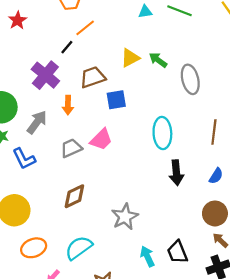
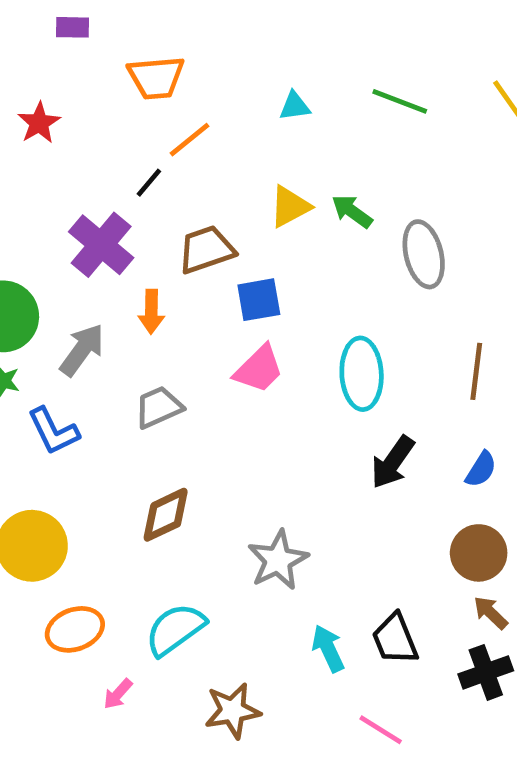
cyan triangle: (145, 12) -> (295, 106), moved
pink trapezoid: (101, 139) -> (259, 369), moved
black arrow: (176, 173) -> (393, 462), turned 40

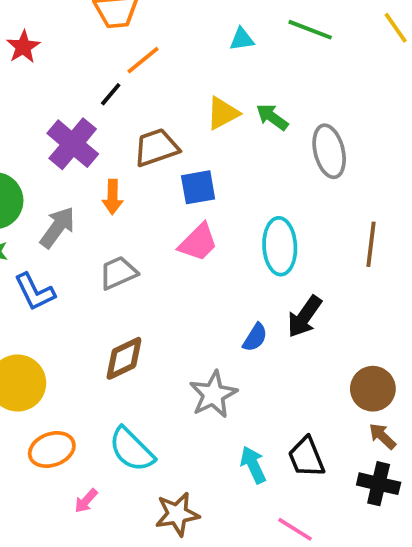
cyan triangle: (295, 106) -> (242, 39), moved
blue semicircle: (481, 469) -> (255, 337), moved
cyan semicircle: (175, 629) -> (132, 450), turned -99
black cross: (486, 672) -> (379, 484), turned 33

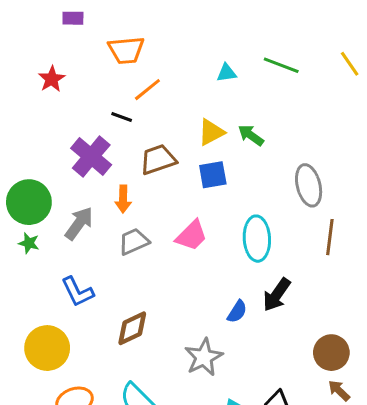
black line: (111, 94) -> (122, 117), turned 70
gray ellipse: (329, 151) -> (309, 185), moved
blue square: (198, 187) -> (213, 175), moved
gray trapezoid: (118, 273) -> (134, 242), moved
blue L-shape: (35, 292) -> (78, 292), moved

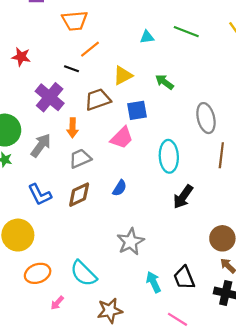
red star: (52, 79) -> (21, 57), moved, turned -30
yellow triangle: (211, 132) -> (123, 75), moved
pink trapezoid: (192, 236) -> (122, 138), moved
blue semicircle: (237, 312) -> (120, 188), moved
brown diamond: (132, 328) -> (79, 195), moved

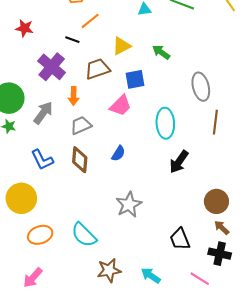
brown diamond: (79, 195) -> (80, 160), turned -60
cyan arrow: (153, 282) -> (151, 276), moved, turned -30
pink arrow: (57, 303) -> (33, 278), moved, size x1.5
pink line: (178, 319) -> (200, 279), moved

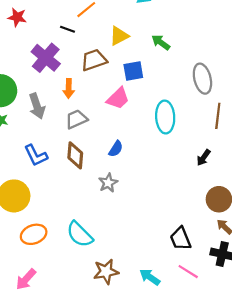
gray arrow: (43, 113) -> (37, 106), turned 125
black arrow: (179, 162) -> (204, 158), moved, size x0.7
gray star: (129, 205) -> (108, 183), moved, size x0.7
pink line: (200, 279) -> (188, 272), moved

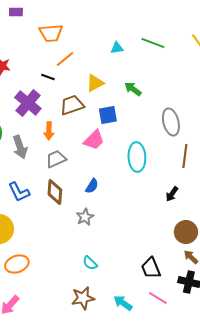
cyan semicircle: (80, 234) -> (90, 263), moved, size x0.6

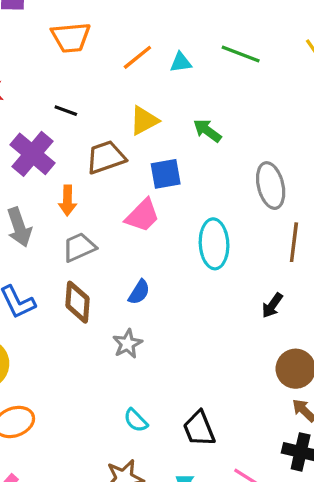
orange line: (65, 59) -> (137, 57), moved
black trapezoid: (151, 268) -> (199, 429), moved

